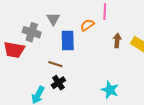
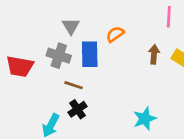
pink line: (105, 12) -> (169, 17), moved
gray cross: (32, 32) -> (59, 56), moved
cyan star: (110, 90) -> (145, 119), turned 30

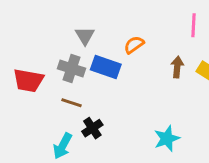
blue rectangle: (90, 54) -> (106, 67), turned -70
brown line: (74, 85) -> (71, 103), moved

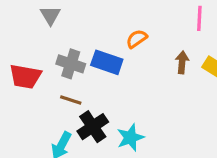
gray triangle: (85, 36) -> (50, 15), moved
black cross: (92, 128) -> (93, 127), size x1.4
cyan star: (167, 138) -> (130, 138), moved

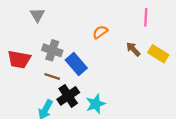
blue rectangle: (107, 62) -> (76, 64), moved, turned 30
brown arrow: (182, 62) -> (133, 49), turned -49

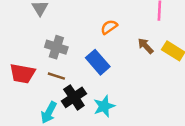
red trapezoid: (19, 59) -> (22, 74), moved
blue rectangle: (76, 64) -> (98, 62), moved

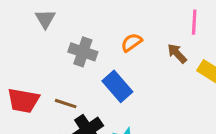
brown arrow: (146, 46) -> (177, 53), moved
gray cross: (56, 47) -> (83, 52), moved

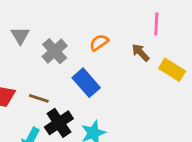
gray triangle: (45, 19) -> (20, 35), moved
gray cross: (83, 52) -> (55, 51), turned 30

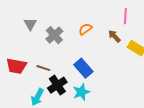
blue rectangle: (86, 83) -> (83, 68), moved

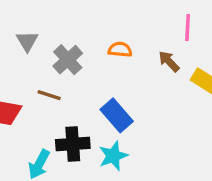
orange semicircle: (85, 29) -> (120, 50), turned 40
brown line: (43, 68) -> (49, 95), moved
black cross: (57, 85) -> (73, 144), turned 30

